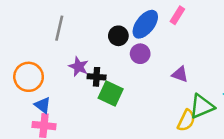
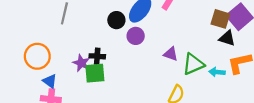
purple star: (79, 67) -> (81, 63), moved
green square: (111, 94) -> (95, 73), moved, turned -30
green triangle: (202, 106) -> (193, 64), moved

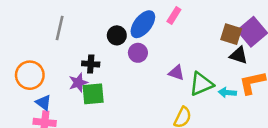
black cross: (97, 56) -> (91, 64), moved
purple star: (81, 63) -> (78, 83), turned 30

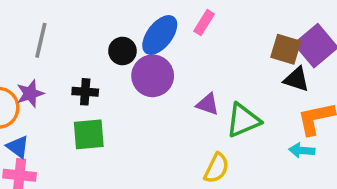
purple circle: (138, 53) -> (153, 76), size x1.5
purple star: (78, 83) -> (30, 94), moved
cyan arrow: (227, 93) -> (302, 150), moved

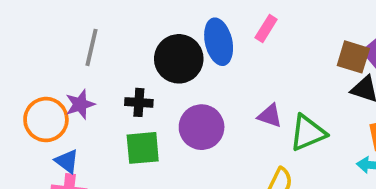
blue ellipse: (160, 35) -> (219, 42), turned -51
black circle: (122, 51) -> (179, 59), size x1.6
purple circle: (153, 76) -> (202, 127), moved

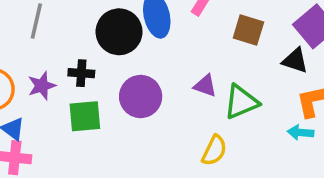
brown square: (353, 57) -> (248, 30), moved
purple star: (80, 104) -> (42, 86), moved

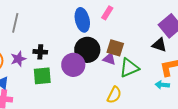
brown square: (248, 30) -> (115, 48), moved
black circle: (119, 32) -> (87, 50), moved

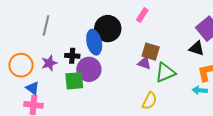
blue ellipse: (82, 20) -> (94, 42), moved
black circle: (87, 50) -> (108, 29), moved
purple circle: (73, 65) -> (89, 69), moved

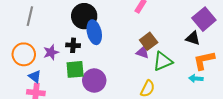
gray line: (46, 25) -> (30, 16), moved
black circle: (108, 29) -> (84, 16), moved
brown square: (151, 52) -> (149, 41), turned 36
purple circle: (89, 69) -> (94, 81), moved

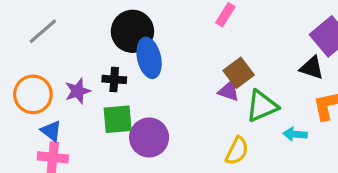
gray line: (30, 16) -> (43, 31), turned 36
cyan arrow: (196, 78) -> (295, 134), moved

